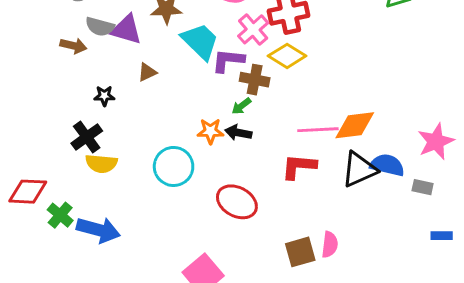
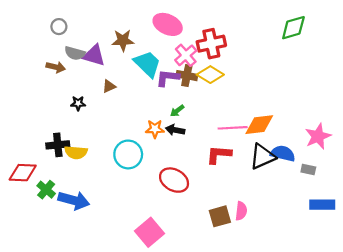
brown cross: (255, 80) -> (187, 76), moved
black cross: (87, 137) -> (58, 145), moved, turned 30
blue rectangle: (442, 236) -> (322, 205), size x1.6

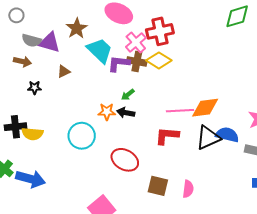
brown star: (123, 40) -> (77, 28), turned -30
brown arrow: (56, 67) -> (22, 61), moved
brown square: (220, 216) -> (158, 186), moved, turned 30

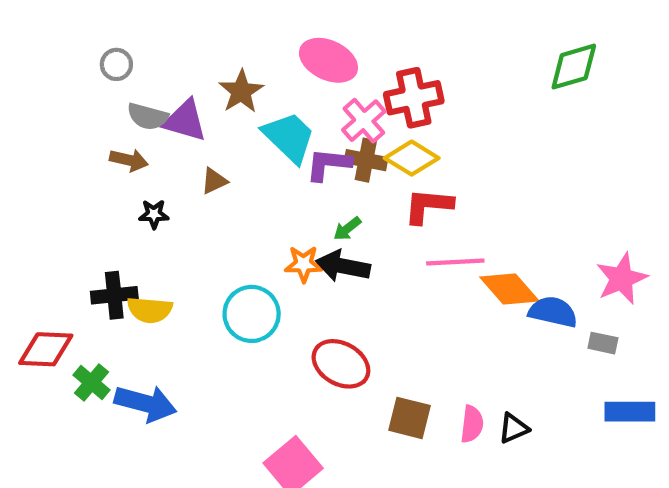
orange diamond: (205, 108) -> (509, 289), moved, turned 56
black arrow: (126, 113) -> (343, 266), size x1.4
red L-shape: (167, 136) -> (428, 206), moved
black triangle: (208, 138) -> (514, 428), moved, size x0.6

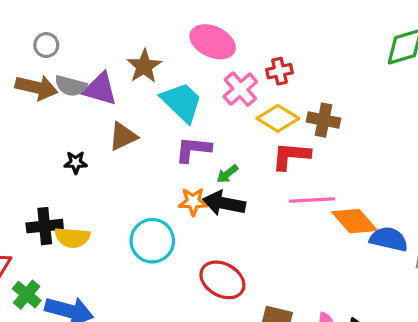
red cross: (414, 98) -> (279, 71), size x0.6
brown arrow: (129, 160) -> (36, 87), moved, size x1.4
brown cross: (366, 160) -> (324, 120), moved
purple L-shape: (328, 164) -> (193, 149), moved
brown triangle: (214, 181) -> (123, 136), size x1.4

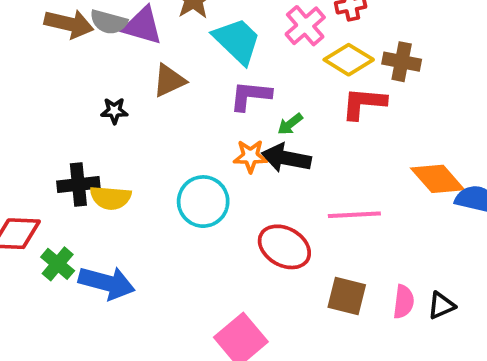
pink line: (312, 200) -> (354, 215), moved

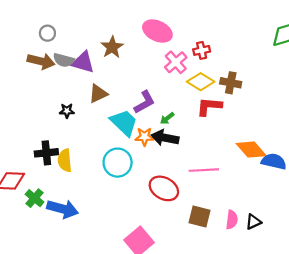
cyan trapezoid: (237, 41) -> (124, 123), moved
purple L-shape: (250, 96) -> (144, 102), turned 145
yellow semicircle: (111, 198) -> (65, 160), turned 80

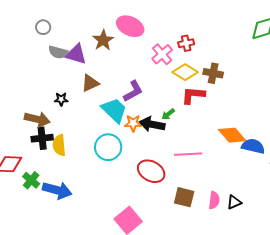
pink ellipse: (157, 31) -> (130, 26), moved
brown arrow: (41, 61) -> (37, 119), moved
green arrow: (167, 118) -> (168, 114), moved

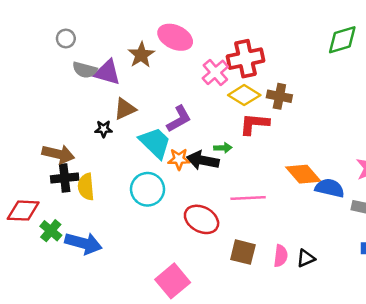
red cross: (186, 43) -> (245, 59), size x1.8
black star: (61, 99) -> (104, 129), moved
green arrow: (168, 114) -> (223, 148), turned -144

